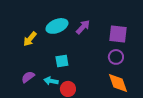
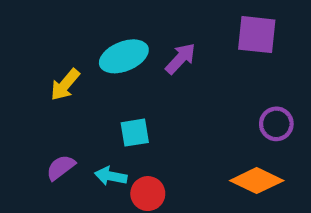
purple square: (118, 34) -> (257, 35), moved
purple circle: (116, 57) -> (276, 124), moved
orange diamond: (118, 83) -> (257, 181), turned -45

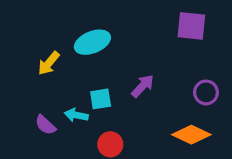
purple arrow: (180, 59) -> (143, 86), moved
purple semicircle: (61, 167) -> (45, 125), turned -100
cyan arrow: (111, 176) -> (76, 115), moved

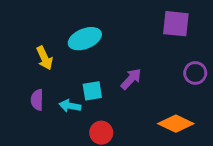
yellow arrow: (49, 63) -> (45, 58), turned -65
purple circle: (206, 92) -> (195, 73), moved
purple semicircle: (45, 125) -> (37, 100), moved, turned 48

